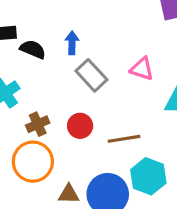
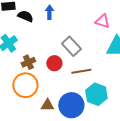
pink triangle: (142, 69) -> (102, 21), moved
gray rectangle: (91, 75) -> (71, 46), moved

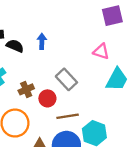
brown cross: (28, 62) -> (26, 89), moved
brown line: (81, 71) -> (68, 116), moved

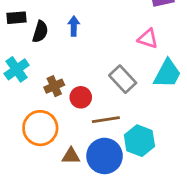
black semicircle: (15, 46) -> (40, 32), turned 84
gray rectangle: (66, 79) -> (123, 79), moved

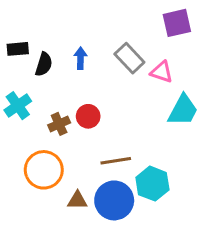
gray rectangle: (123, 79) -> (129, 58), moved
red circle: (81, 97) -> (88, 116), moved

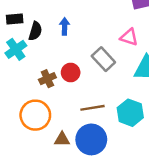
gray rectangle: (129, 58) -> (103, 59), moved
cyan cross: (18, 106) -> (16, 49), moved
cyan hexagon: (152, 184) -> (130, 113), moved

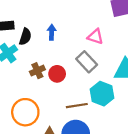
pink triangle: (129, 37) -> (95, 37), moved
brown cross: (47, 79) -> (37, 71), moved
cyan hexagon: (130, 113) -> (102, 94), moved

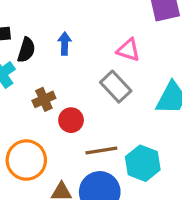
red circle: (57, 74) -> (71, 120), moved
cyan hexagon: (102, 94) -> (143, 163), moved

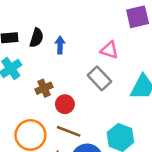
black semicircle: (26, 50) -> (37, 38), moved
brown line: (101, 150) -> (69, 131), moved, turned 30

